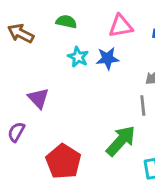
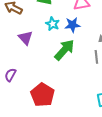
purple triangle: (38, 98) -> (25, 38), moved
green arrow: (121, 141) -> (64, 50), moved

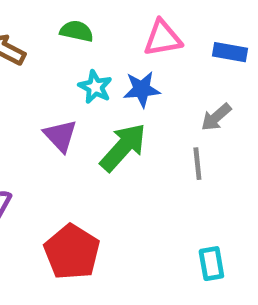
purple triangle: (25, 38) -> (60, 136), moved

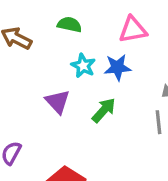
green arrow: (123, 147) -> (104, 110), size x0.7

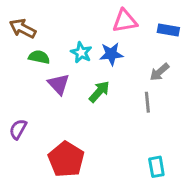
green semicircle: (69, 25) -> (39, 57), moved

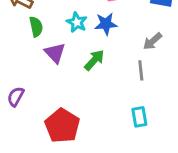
green semicircle: (39, 57) -> (36, 27), turned 66
cyan rectangle: (156, 167) -> (139, 117), moved

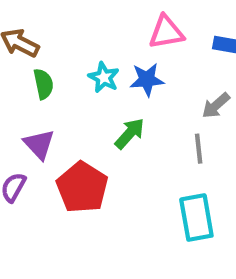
purple triangle: (55, 53) -> (39, 144), moved
cyan rectangle: (139, 117) -> (196, 218), size x1.5
red pentagon: (62, 126) -> (82, 187), moved

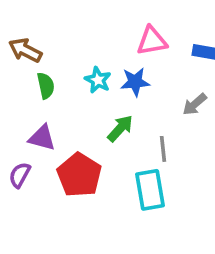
purple triangle: (39, 144) -> (42, 138), turned -32
gray line: (199, 149) -> (163, 149), moved
cyan rectangle: (196, 218) -> (150, 190), moved

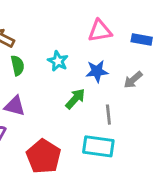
blue star: (135, 82) -> (97, 71), moved
red pentagon: (79, 175) -> (44, 156), moved
cyan rectangle: (150, 190) -> (98, 146), turned -72

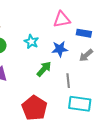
blue rectangle: (142, 39) -> (84, 33), moved
cyan rectangle: (98, 146) -> (80, 104), moved
red pentagon: (44, 156) -> (34, 108), moved

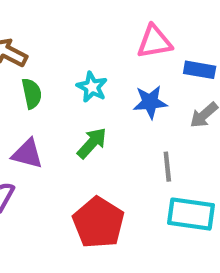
green arrow: (44, 69) -> (92, 143), moved

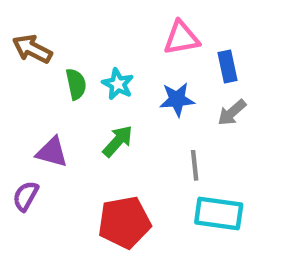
blue rectangle: (200, 70) -> (228, 66), turned 68
green semicircle: (32, 93) -> (76, 84), moved
red pentagon: (98, 223) -> (124, 222), turned 30

